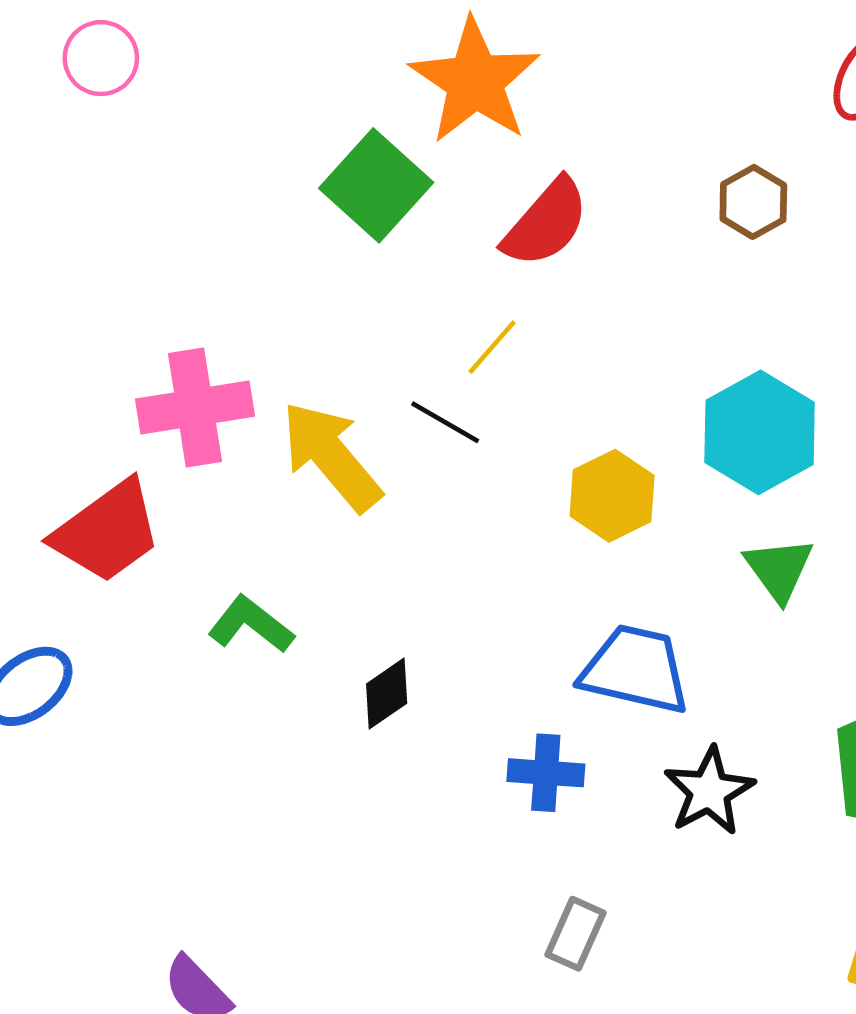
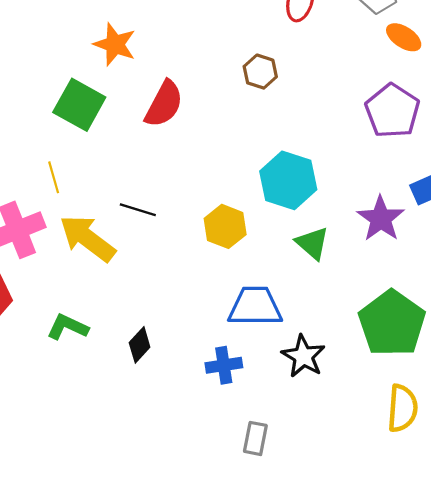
orange star: (475, 81) -> (115, 44), size x0.7
yellow line: (492, 347) -> (54, 177), moved, turned -44

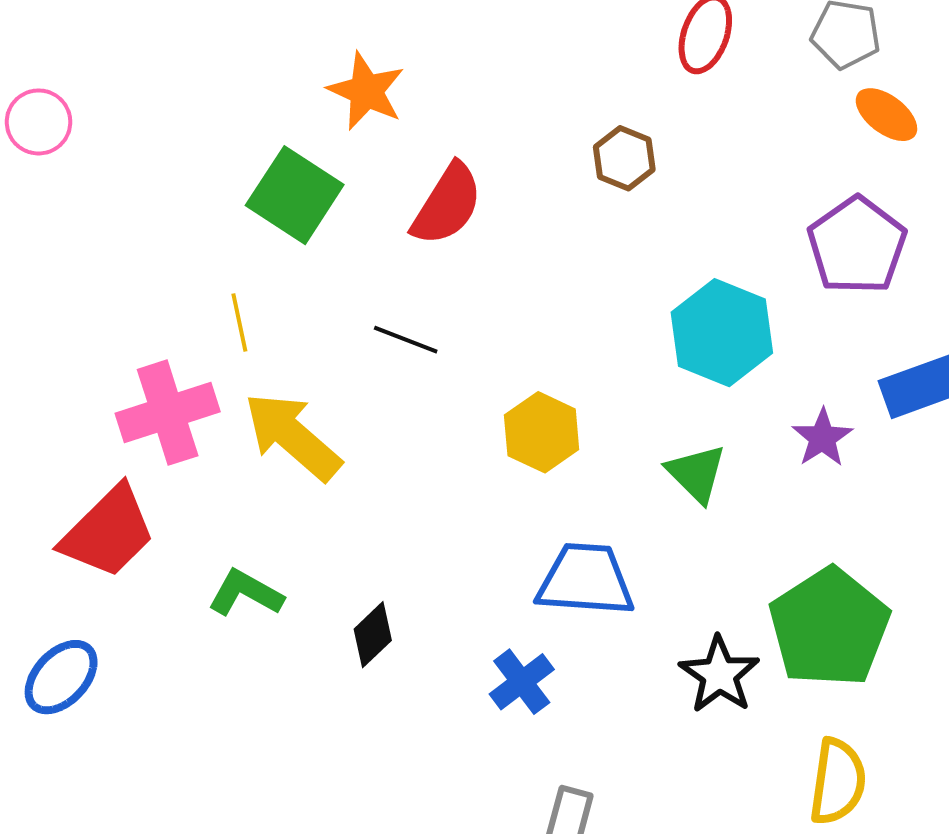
cyan hexagon: (288, 180) -> (722, 333), moved
black line: (138, 210) -> (406, 340), moved
purple star: (381, 219) -> (822, 438), size x0.7
black star: (303, 356) -> (719, 675), moved
blue cross: (224, 365) -> (522, 682), turned -32

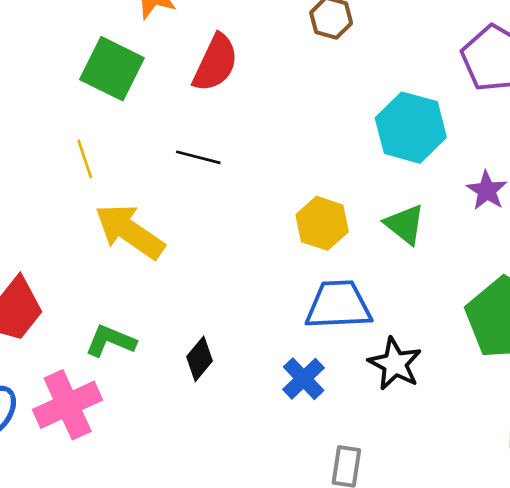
pink cross: (168, 413) -> (68, 405), moved
yellow hexagon: (542, 432) -> (322, 223), moved
black star: (719, 675) -> (395, 364), moved

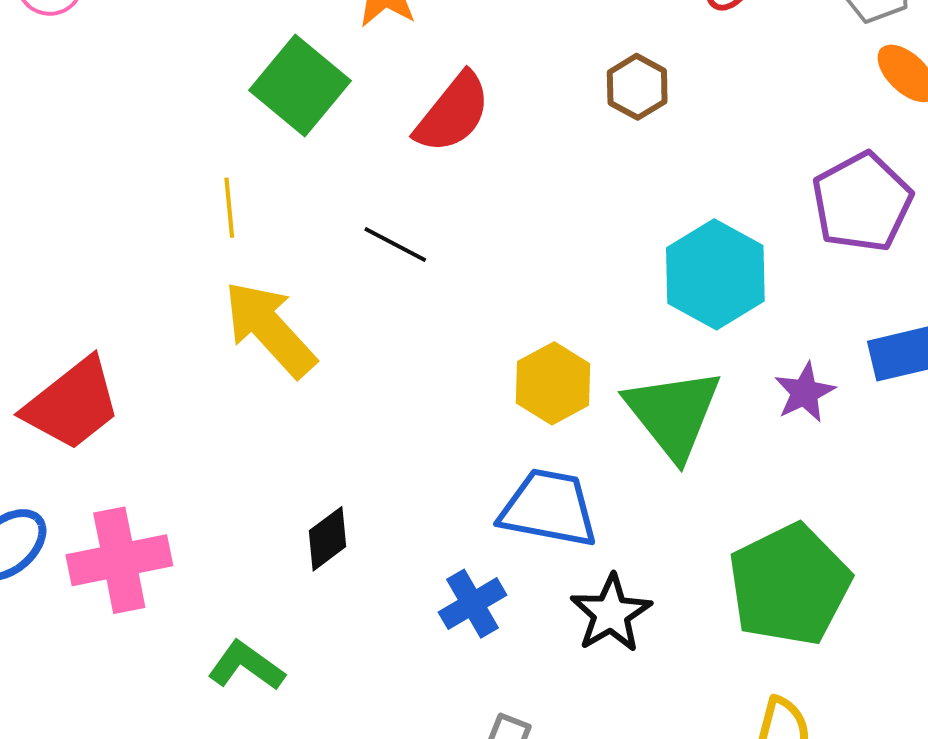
green triangle: (405, 224) -> (673, 414), size x1.6
green L-shape: (110, 341) -> (246, 666), moved

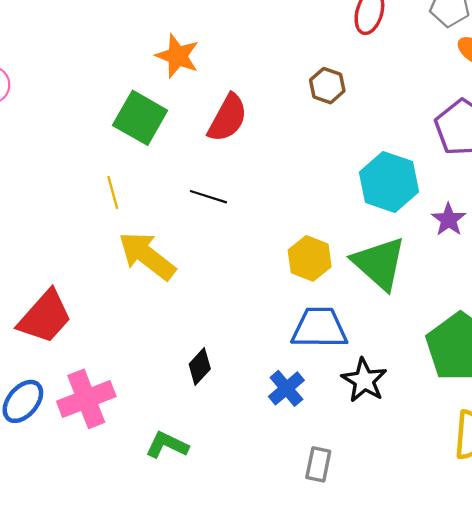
purple star: (805, 392) -> (449, 220), moved

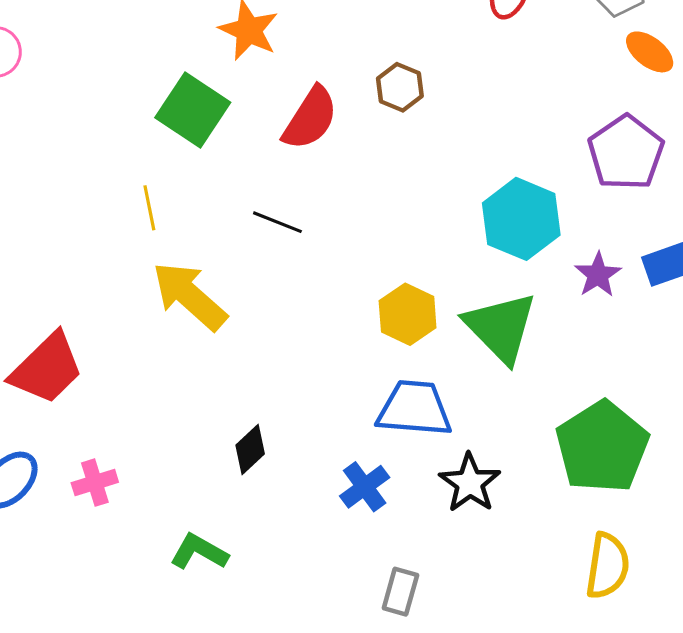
brown hexagon: (327, 86) -> (400, 87), moved
pink cross: (86, 399) -> (95, 483), size x0.6

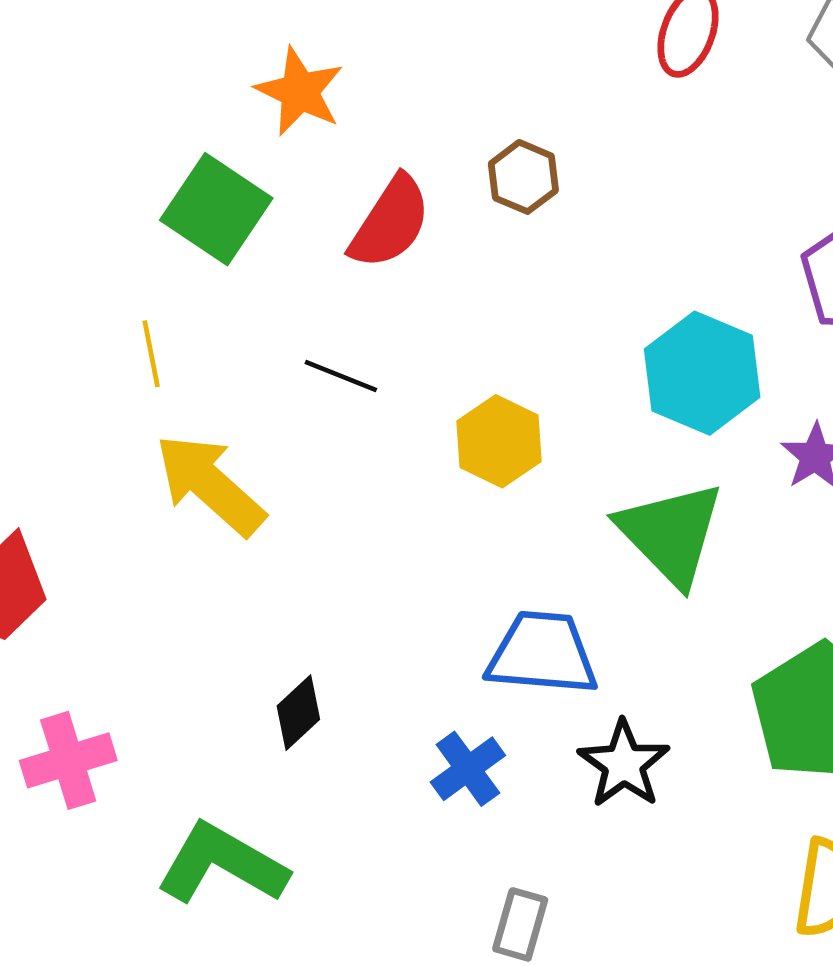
yellow hexagon: (408, 314) -> (499, 441), moved
pink cross: (95, 483) -> (68, 760), size x1.4
green L-shape: (199, 552) -> (222, 864), size x1.5

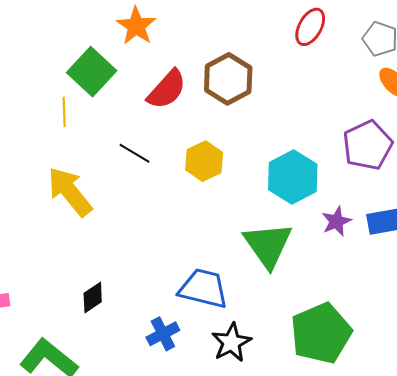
brown hexagon: (523, 177) -> (228, 79), size x1.6
yellow line: (151, 354) -> (64, 112), moved
yellow hexagon: (499, 441) -> (204, 161), moved

